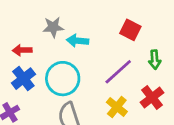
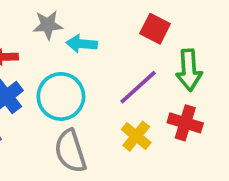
green arrow: (155, 60) -> (189, 70), size x1.5
red cross: (152, 98) -> (185, 123), turned -35

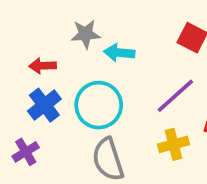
yellow cross: (136, 136) -> (173, 144), turned 36

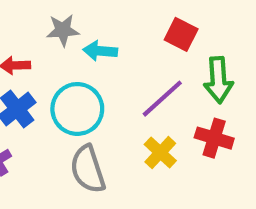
yellow cross: (173, 144) -> (160, 153), turned -32

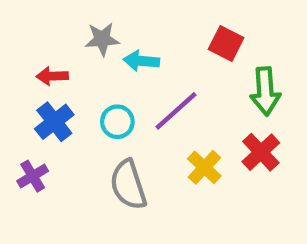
purple line: (162, 99) -> (176, 111), moved
cyan circle: (77, 109) -> (117, 122), size x0.6
red cross: (214, 138) -> (261, 152), turned 30

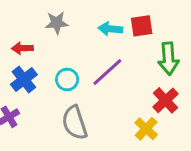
red square: (226, 43) -> (142, 26), turned -35
cyan arrow: (141, 61) -> (110, 29), moved
yellow cross: (204, 167) -> (146, 129), moved

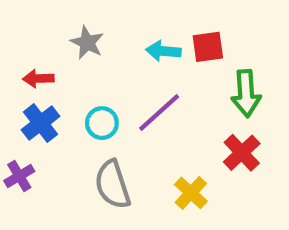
gray star: (57, 23) -> (87, 43), turned 30
yellow cross: (146, 129) -> (191, 193), moved

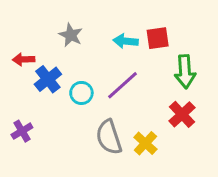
red arrow: (38, 79) -> (24, 59), moved
blue cross: (40, 123) -> (48, 79), moved
gray semicircle: (113, 184) -> (109, 137), moved

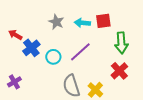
gray star: (71, 35) -> (56, 22), moved
red arrow: (24, 59) -> (15, 35), turned 32

